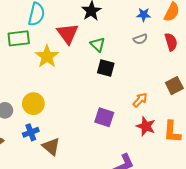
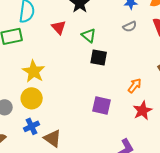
red triangle: (68, 34) -> (59, 27), size x0.7
yellow star: (47, 56) -> (34, 71), moved
red star: (146, 126) -> (143, 111), turned 30

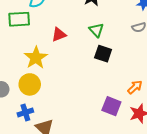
red triangle: (59, 27) -> (59, 35), moved, turned 42
purple square: (102, 105) -> (111, 106), moved

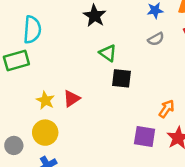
red triangle: (59, 35) -> (72, 99), moved
yellow star: (36, 58) -> (45, 100), size x0.7

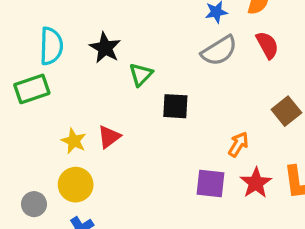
black star: (95, 16) -> (105, 48), moved
gray semicircle: (156, 39) -> (219, 51), size x1.6
green triangle: (108, 53) -> (141, 75), moved, turned 42

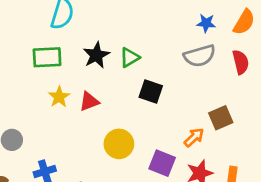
black star: (105, 48) -> (96, 55), moved
green rectangle: (32, 89) -> (47, 57), moved
brown square: (286, 111) -> (221, 118), moved
yellow circle: (76, 185) -> (119, 144), moved

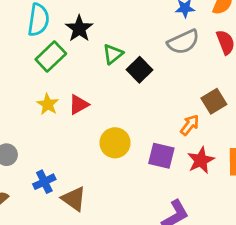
black star: (96, 55) -> (79, 28), moved
green rectangle: (47, 57) -> (51, 56), moved, turned -32
black square: (151, 92) -> (139, 70), moved, turned 35

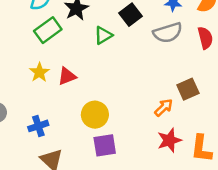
black square: (139, 70) -> (130, 15), moved
purple square: (161, 156) -> (105, 145), moved, turned -30
blue cross: (44, 182) -> (38, 126), moved

